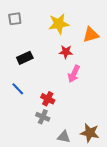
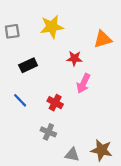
gray square: (15, 19) -> (12, 31), moved
yellow star: (59, 24) -> (52, 27), moved
red cross: (48, 99) -> (55, 103), moved

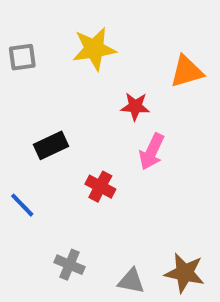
black rectangle: (28, 65) -> (51, 145), moved
blue line: (20, 100) -> (22, 205), moved
gray cross: (48, 132) -> (69, 265), moved

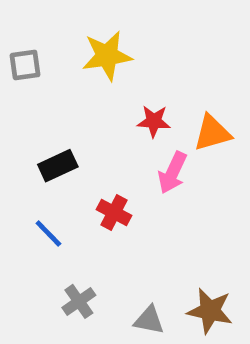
orange triangle: (187, 71) -> (212, 133), moved
blue line: (22, 205) -> (48, 234), moved
gray cross: (69, 265) -> (79, 301), turned 32

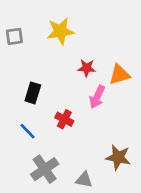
black rectangle: (58, 166) -> (33, 93), turned -48
gray cross: (79, 301) -> (45, 169), size x1.5
brown star: (210, 311) -> (118, 157), moved

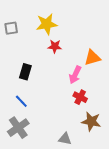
red star: (87, 68) -> (55, 46), moved
red cross: (64, 119) -> (80, 97), moved
gray cross: (45, 169) -> (18, 128), moved

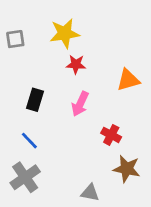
pink arrow: (75, 75) -> (80, 104), moved

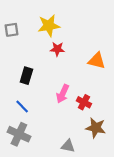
orange triangle: (128, 80) -> (97, 61), turned 30
pink arrow: (80, 104) -> (63, 94), moved
gray cross: (25, 177) -> (19, 134), turned -30

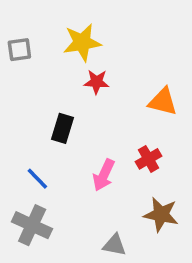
black rectangle: (26, 76) -> (62, 128), moved
pink arrow: (63, 94) -> (104, 175), moved
red cross: (84, 102) -> (148, 159), moved, turned 32

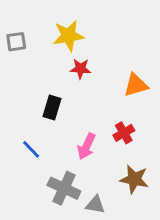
orange triangle: (163, 102) -> (136, 85), turned -30
gray cross: (32, 225) -> (64, 188), moved

